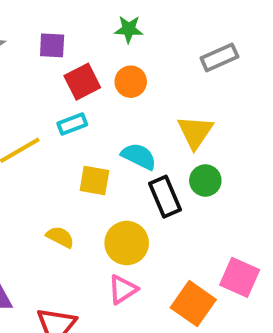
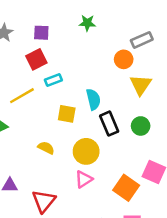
red square: (82, 82) -> (36, 59), moved
orange circle: (131, 82) -> (124, 59), moved
yellow triangle: (195, 132) -> (141, 85), moved
cyan semicircle: (139, 156) -> (93, 99), turned 50
green circle: (205, 180) -> (141, 126), moved

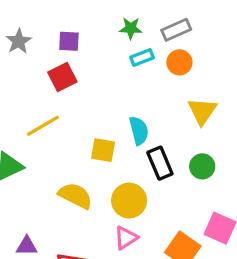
gray rectangle: (142, 40) -> (176, 30), moved
orange circle: (124, 59) -> (179, 62), moved
cyan rectangle: (53, 80) -> (142, 57), moved
yellow semicircle: (46, 148) -> (75, 196), size x1.5

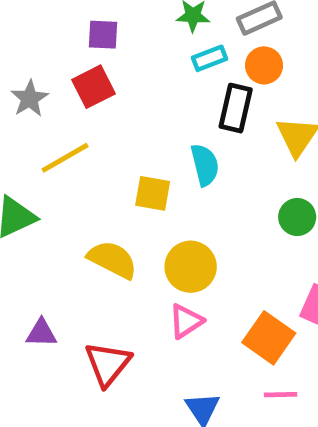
gray star: (19, 41) -> (30, 99), moved
black rectangle: (160, 163) -> (236, 108), moved, turned 36

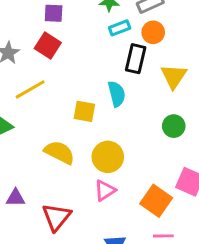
red square: (93, 87) -> (48, 46), turned -30

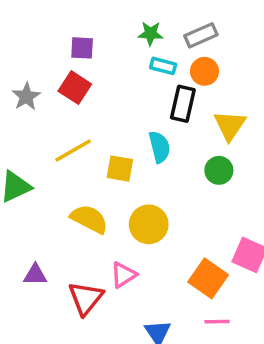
cyan rectangle: (120, 28) -> (163, 66), turned 36
yellow line: (30, 89) -> (73, 151), moved
green circle: (174, 126) -> (219, 170), moved
pink triangle: (105, 191) -> (123, 275), moved

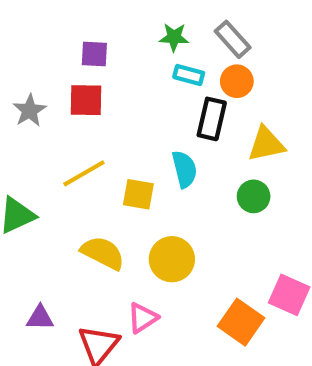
gray rectangle: (201, 35) -> (233, 39), turned 72
red square: (75, 88) -> (86, 100), turned -32
yellow triangle: (230, 125) -> (266, 144), turned 44

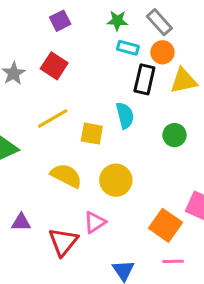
purple square: (94, 54) -> (60, 21), moved, turned -30
red square: (86, 100) -> (54, 66), turned 32
yellow triangle: (266, 144) -> (184, 81), moved

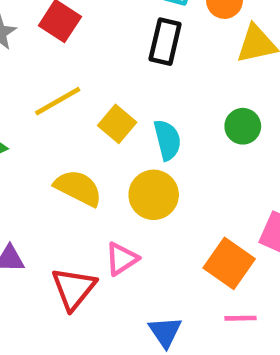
black rectangle: (144, 79) -> (165, 42), moved
cyan semicircle: (125, 115) -> (167, 140), moved
yellow square: (92, 134) -> (117, 124), turned 30

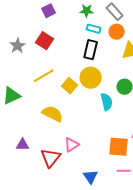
cyan semicircle: (167, 140) -> (107, 102), moved
yellow circle: (154, 195) -> (91, 78), moved
orange square: (229, 263) -> (119, 147), turned -30

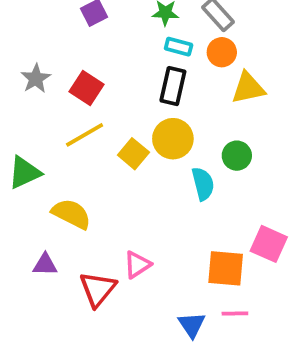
red square: (45, 41) -> (86, 88), moved
yellow semicircle: (53, 114) -> (71, 214), moved
blue triangle: (91, 177) -> (192, 325), moved

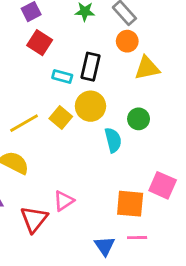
cyan rectangle: (179, 47) -> (62, 76), moved
red square: (86, 88) -> (40, 43), moved
yellow line: (85, 135) -> (24, 123), moved

